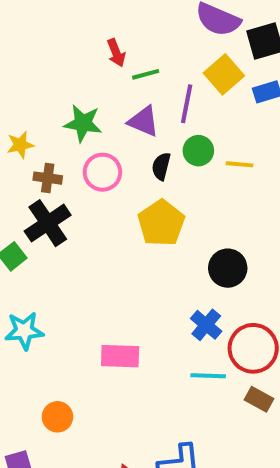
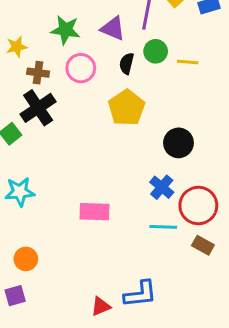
orange circle: (57, 417) -> (26, 259), moved

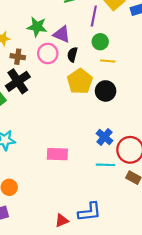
purple triangle: (113, 28) -> (62, 34), moved
yellow line: (188, 62) -> (108, 61), moved
black semicircle: (127, 64) -> (72, 55), moved
black circle: (179, 143) -> (106, 91), moved

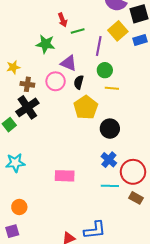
green star: (37, 27) -> (45, 44), moved
black circle: (106, 91) -> (110, 129), moved

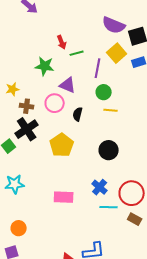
black semicircle: (79, 82) -> (78, 114), moved
yellow pentagon: (86, 107) -> (62, 145), moved
blue cross: (109, 160) -> (100, 187), moved

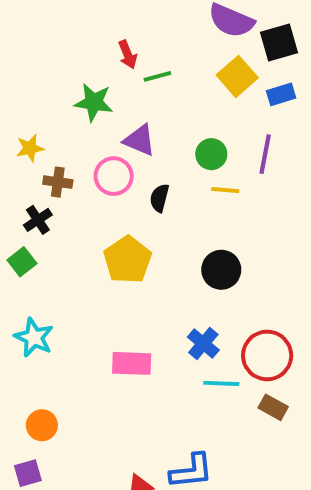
purple line: (98, 68) -> (265, 154), moved
black cross: (27, 129) -> (38, 220), moved, size x0.6
cyan star: (15, 184) -> (34, 338), turned 30

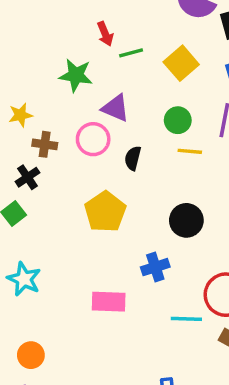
yellow square: (237, 76) -> (181, 63), moved
blue cross: (203, 344) -> (155, 267), moved, turned 32

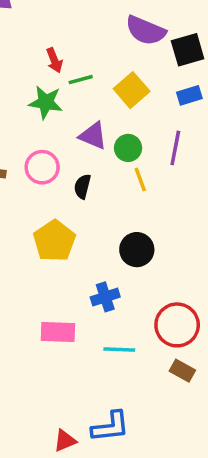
green star: (76, 75) -> (46, 102), moved
purple triangle: (116, 108) -> (93, 136), moved
yellow line: (190, 151) -> (140, 179), turned 65
cyan line: (186, 319) -> (119, 350), moved

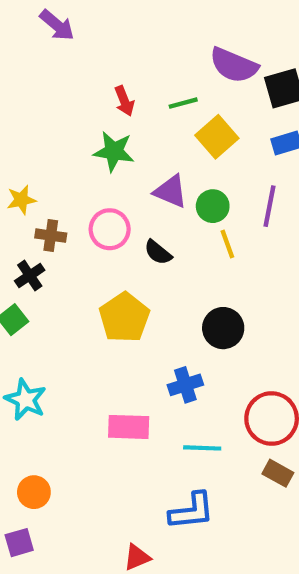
green line: (81, 80) -> (183, 103), moved
black semicircle: (82, 186) -> (158, 252), turned -65
blue L-shape: (110, 427) -> (192, 511), moved

